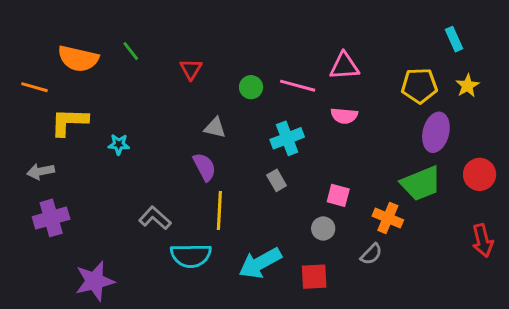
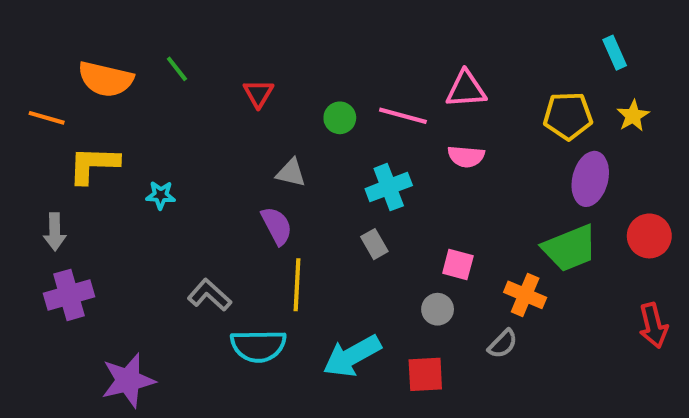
gray arrow: (41, 171) -> (55, 232), turned -80

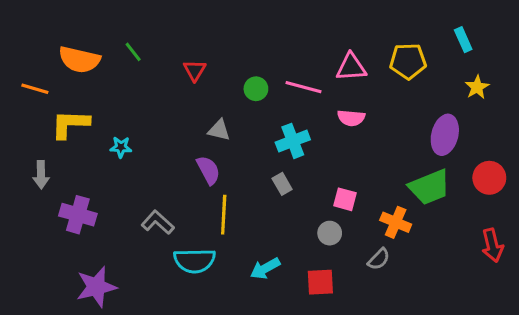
yellow pentagon: (568, 116) -> (408, 61), moved
purple cross: (69, 295) -> (78, 215), moved, turned 32
cyan arrow: (352, 356) -> (265, 268), size x0.7

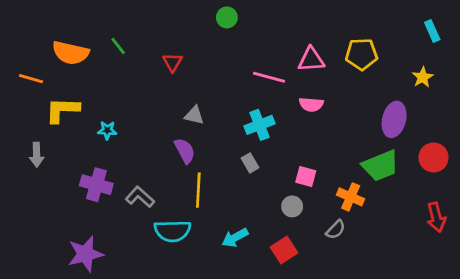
cyan rectangle: (463, 40) -> (432, 31), moved
green circle: (256, 89) -> (227, 17), moved
purple cross: (78, 215) -> (96, 185), moved
red square: (320, 282) -> (284, 250), turned -30

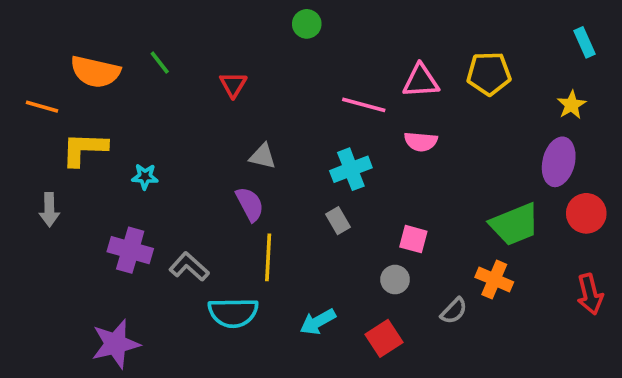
purple ellipse: (394, 119) -> (559, 162), moved
orange cross: (351, 197) -> (494, 280), moved

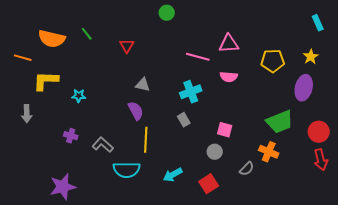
yellow pentagon: (489, 74) -> (273, 61), moved
red circle: (586, 213) -> (319, 132), moved
purple cross: (130, 250) -> (71, 136), size x0.6

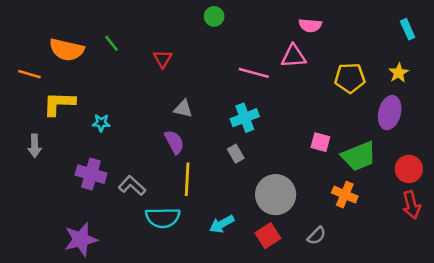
pink semicircle: (229, 77) -> (310, 25), moved
pink square: (225, 130) -> (320, 142), moved
purple cross: (71, 136) -> (91, 174), size x1.6
gray circle: (215, 152) -> (276, 195), size x2.0
gray semicircle: (247, 169) -> (317, 236), moved

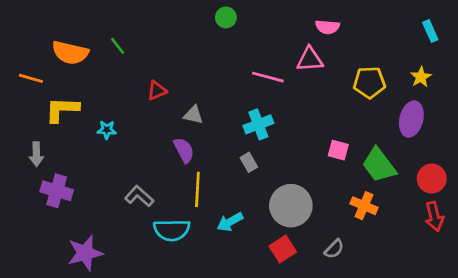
red triangle: (163, 59) -> (157, 91), moved, turned 36
green trapezoid: (359, 156) -> (379, 165), turned 75
purple cross: (91, 174) -> (57, 191), moved
cyan arrow: (222, 224) -> (230, 222), moved

